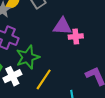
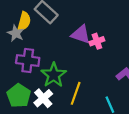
purple triangle: (62, 26) -> (81, 34), turned 30

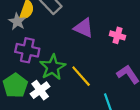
pink cross: (97, 41) -> (118, 35), moved, turned 32
yellow line: (76, 93) -> (81, 76), moved, turned -65

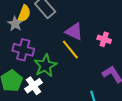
yellow line: (81, 76) -> (70, 49), moved

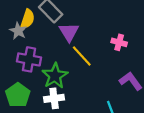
purple triangle: (74, 31) -> (69, 32), moved, turned 36
white cross: (33, 86) -> (54, 98), moved, turned 30

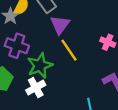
white cross: (54, 98) -> (36, 88), turned -30

